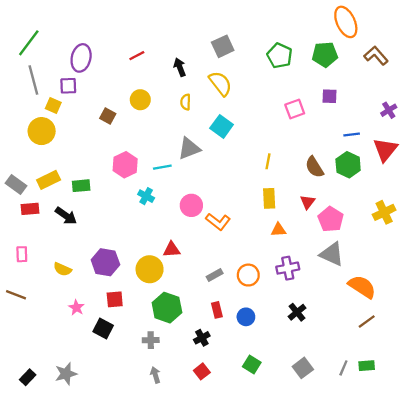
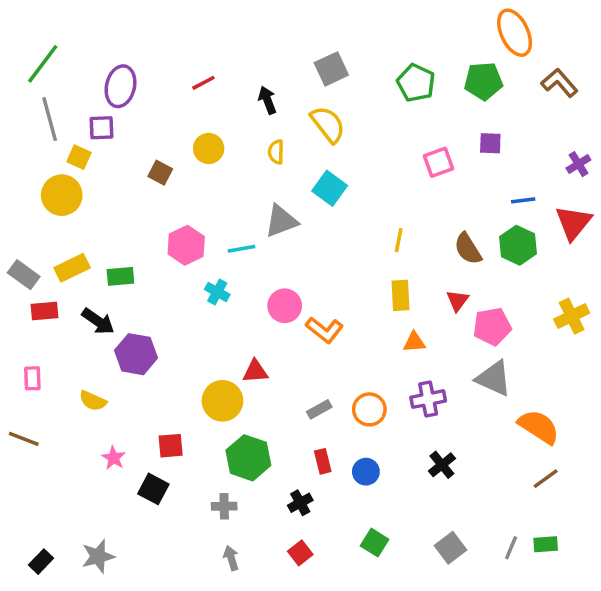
pink pentagon: (331, 219) -> (492, 326), turned 30
purple hexagon: (105, 262) -> (136, 354), moved

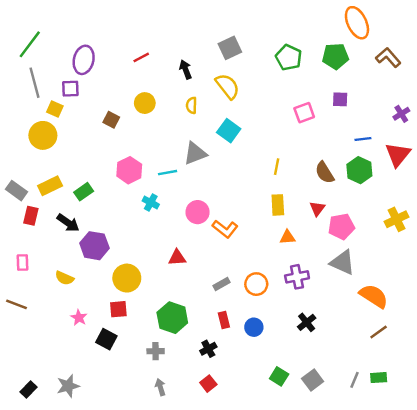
green rectangle: (120, 276) -> (84, 192), turned -30
red rectangle: (44, 311) -> (31, 216), turned -72
yellow circle: (222, 401) -> (127, 278), moved
green square: (375, 543) -> (279, 376), moved

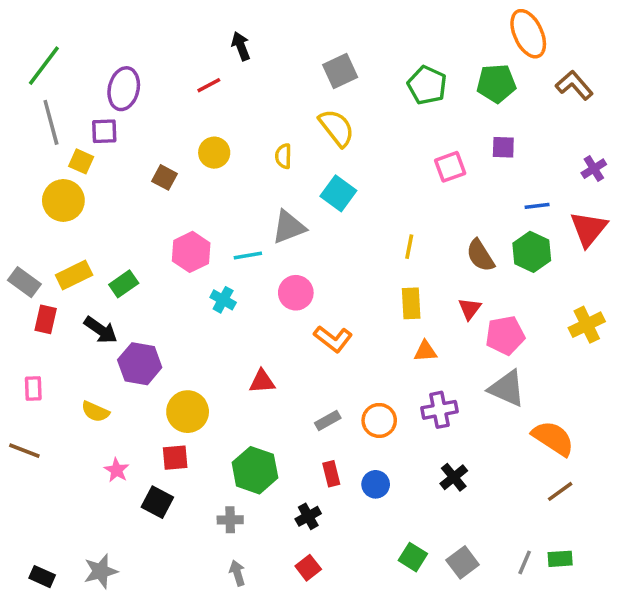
black arrow: (186, 69) -> (241, 46), moved
pink circle: (198, 212) -> (296, 293), moved
black rectangle: (28, 390) -> (42, 577), turned 70

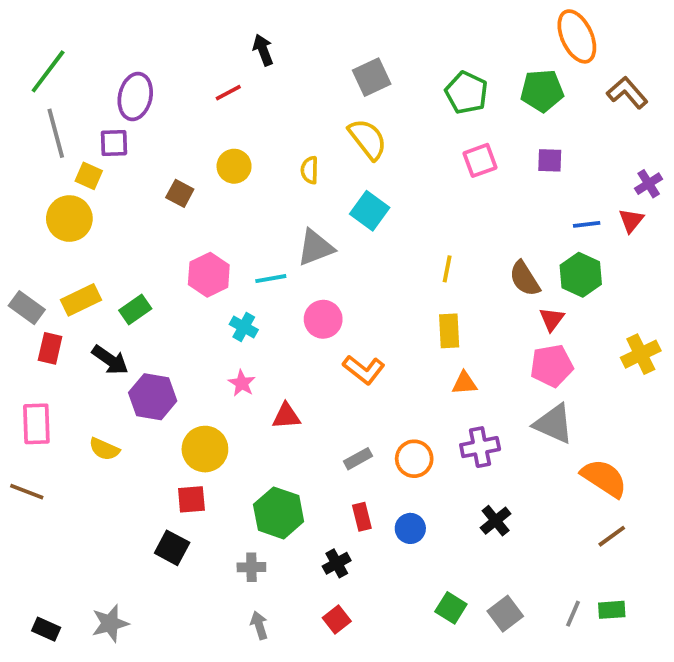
pink square: (450, 167) -> (480, 160), moved
red triangle: (589, 229) -> (631, 220), moved, size x0.6
red triangle: (470, 309) -> (552, 319), moved
pink rectangle: (33, 389) -> (36, 424), size x1.5
pink star: (117, 470) -> (242, 383), moved

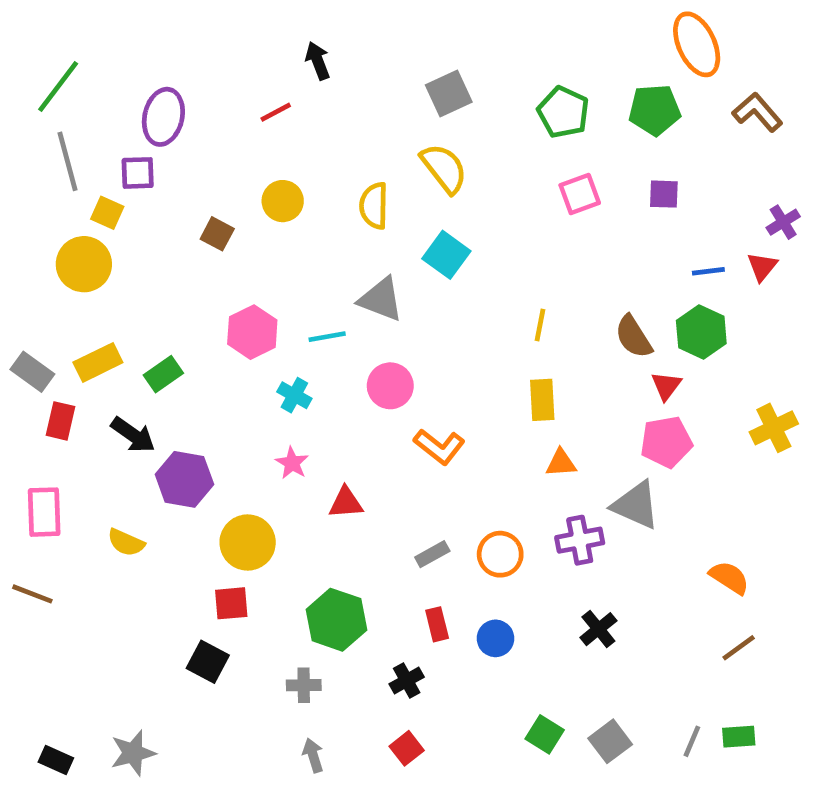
yellow semicircle: (310, 170) -> (374, 206), size x1.4
gray triangle: (315, 248) -> (381, 299), turned 42
gray triangle: (554, 424) -> (636, 505), moved
orange semicircle: (604, 478) -> (729, 578), size x0.7

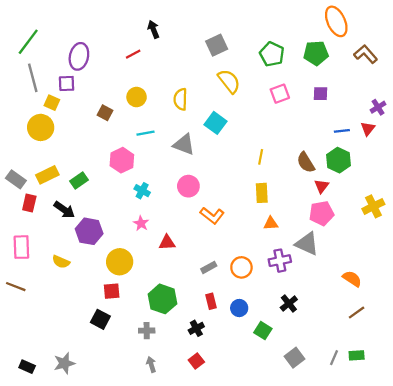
yellow semicircle: (444, 168) -> (229, 81), moved
cyan line: (327, 337) -> (146, 133), moved
green square: (545, 734) -> (263, 331), moved

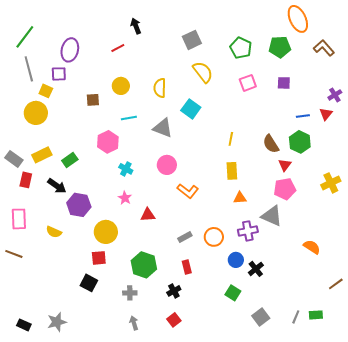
brown square: (105, 113) -> (93, 100), turned -32
blue circle: (239, 308) -> (236, 260), moved
brown line: (357, 313) -> (336, 284), moved

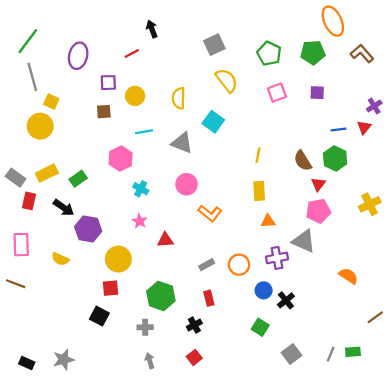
purple square: (59, 74) -> (108, 83), moved

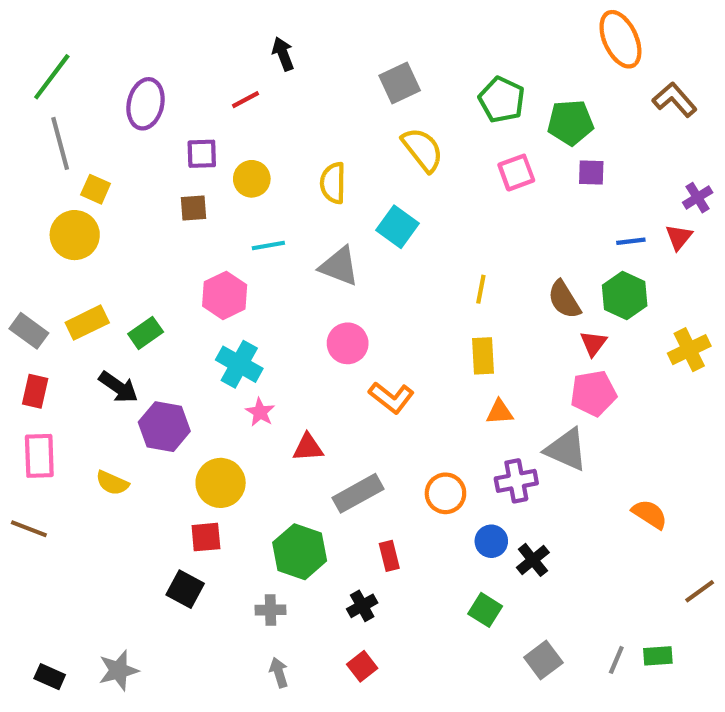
green pentagon: (313, 52) -> (570, 123), moved
cyan cross: (141, 189) -> (239, 364), moved, size x1.5
red rectangle: (29, 201) -> (35, 391), moved
yellow cross: (370, 204) -> (689, 350), moved
gray rectangle: (207, 265) -> (358, 493), moved, size x1.6

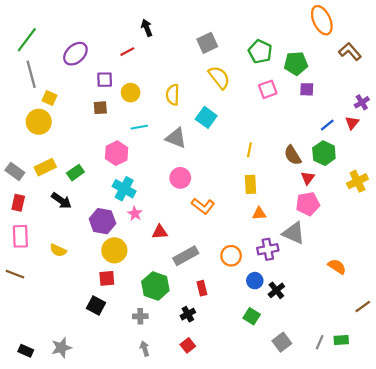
purple ellipse: (146, 104) -> (75, 54), turned 35
blue line: (631, 241) -> (327, 125), turned -32
purple hexagon: (164, 427) -> (102, 221), moved

